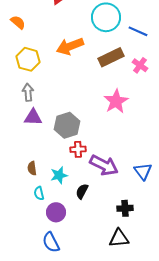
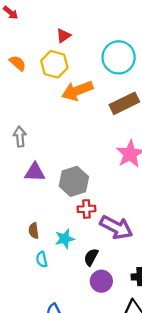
yellow hexagon: (28, 59) -> (54, 64), moved
gray arrow: (28, 92) -> (20, 137), moved
purple circle: (56, 212) -> (101, 281), moved

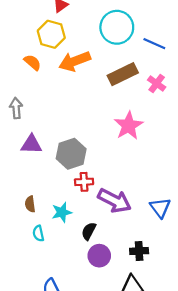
orange semicircle: (18, 63) -> (33, 62), moved

